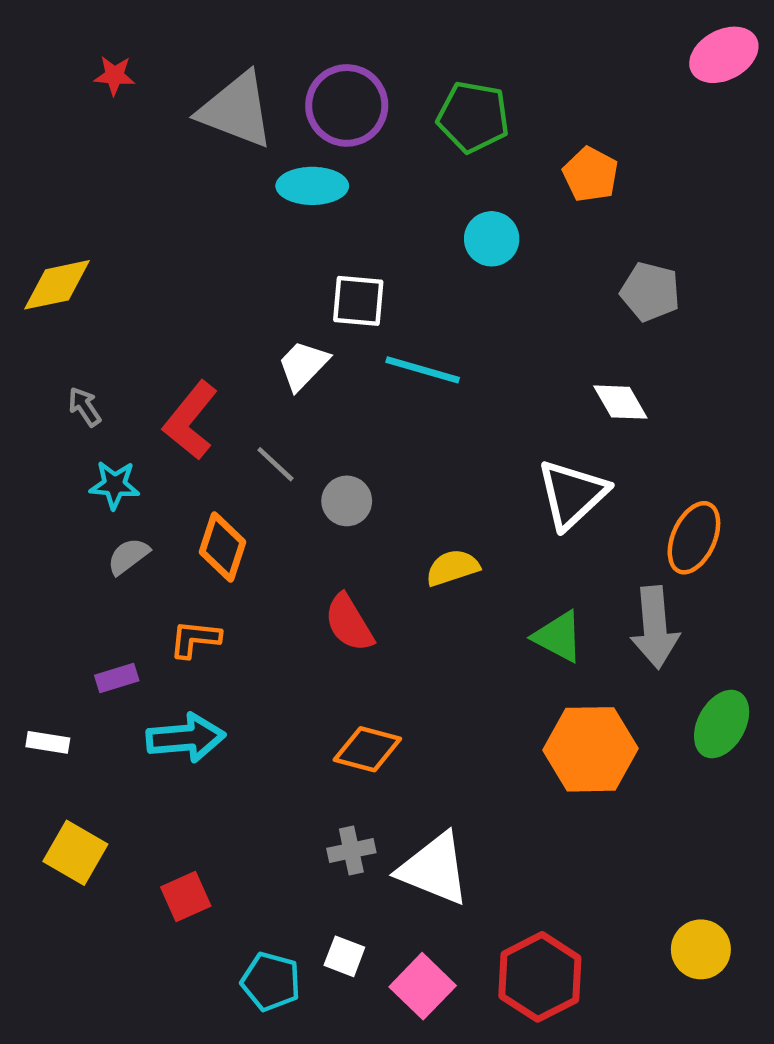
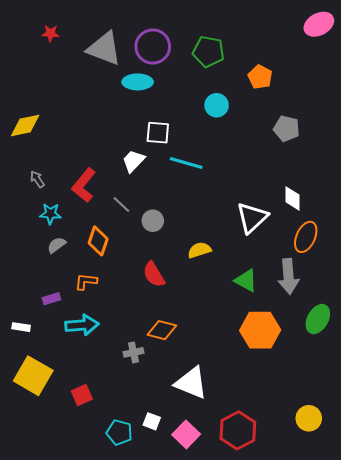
white diamond: (620, 402) -> (293, 198), moved, turned 30
gray cross: (351, 850) -> (134, 352), moved
yellow square: (75, 853) -> (33, 376), size x1.4

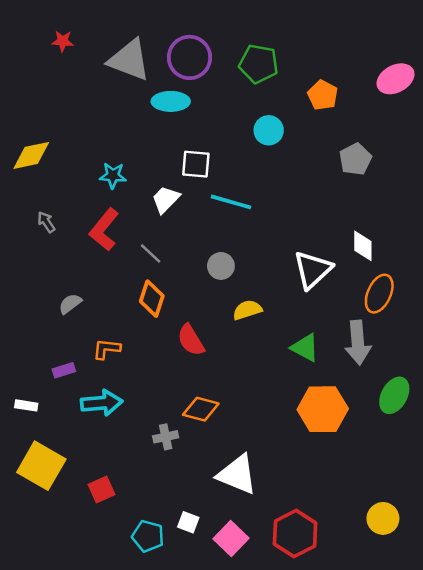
pink ellipse: (319, 24) -> (396, 79), moved
gray pentagon: (286, 129) -> (355, 159), turned 30
cyan star: (50, 214) -> (113, 176), moved
gray circle: (153, 221) -> (221, 266), moved
orange diamond: (98, 241) -> (152, 299), moved

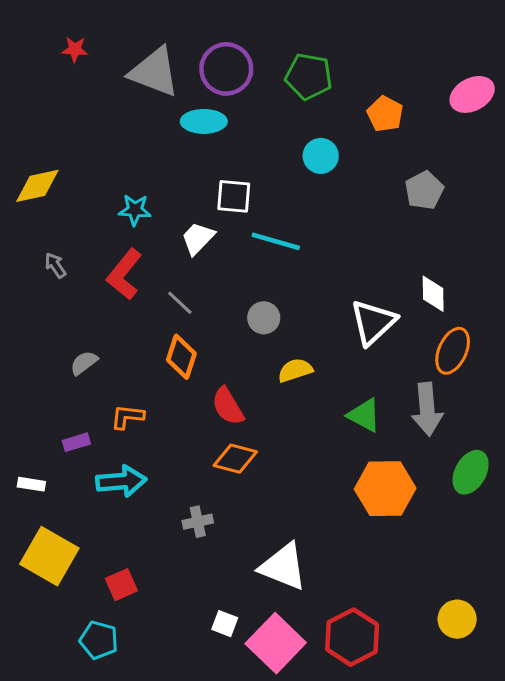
orange diamond: (201, 409) -> (235, 459), moved
cyan pentagon: (148, 536) -> (99, 640), moved
pink square: (231, 539) -> (276, 643), size x1.4

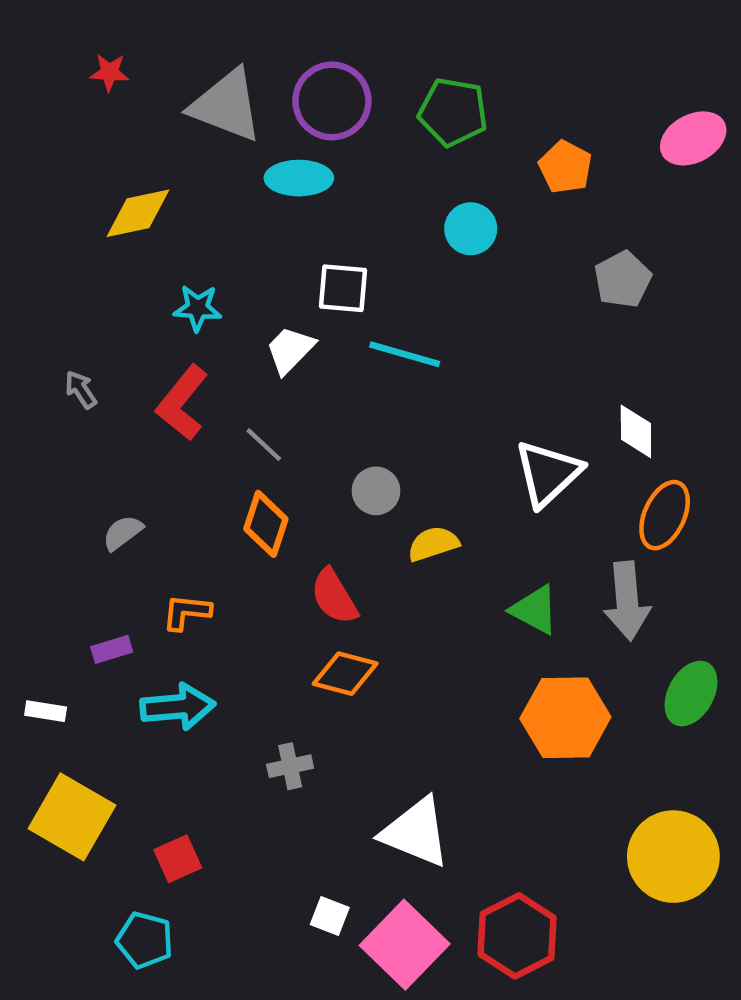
yellow diamond: (37, 186) -> (138, 213), moved
gray circle: (264, 318) -> (376, 491), moved
yellow circle: (457, 619) -> (673, 857), moved, size x1.6

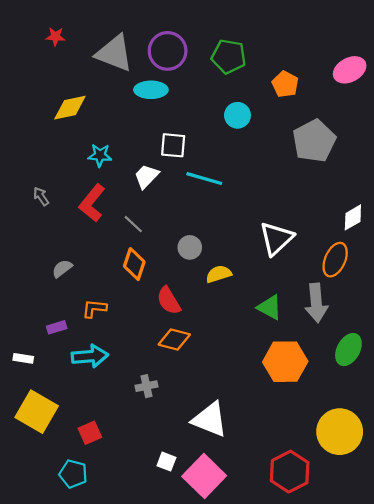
gray pentagon: (623, 279) -> (314, 141), size x1.5
white diamond: (636, 431) -> (353, 217), moved, turned 60
red hexagon: (517, 936) -> (290, 472), moved

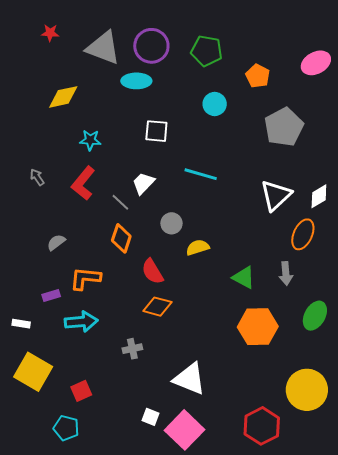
white trapezoid: (146, 176) -> (143, 183), moved
cyan line: (204, 179) -> (201, 174), moved
white triangle: (276, 239) -> (276, 195), moved
gray arrow: (316, 303) -> (286, 273), size x0.7
orange L-shape: (94, 308) -> (85, 278), size x1.4

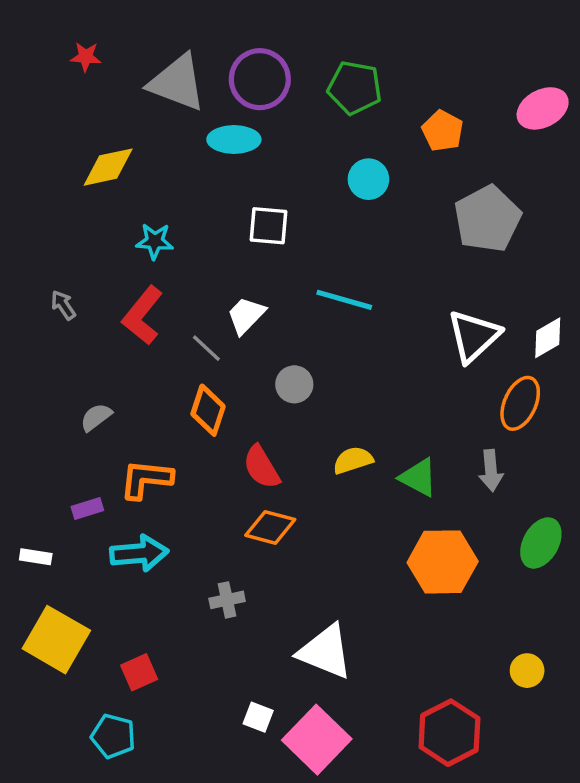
yellow semicircle: (198, 247) -> (353, 460), moved
yellow circle: (307, 390) -> (527, 671), size x0.5

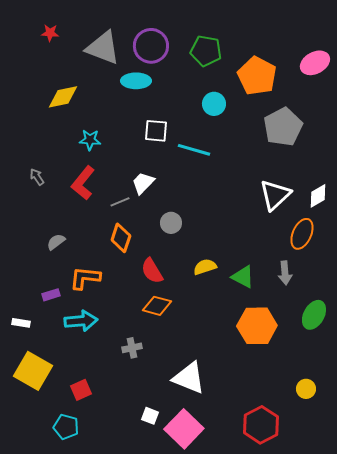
orange pentagon: (443, 131) -> (257, 76), size x1.6
cyan line: (344, 300) -> (194, 150), moved
gray line: (206, 348) -> (120, 202), turned -66

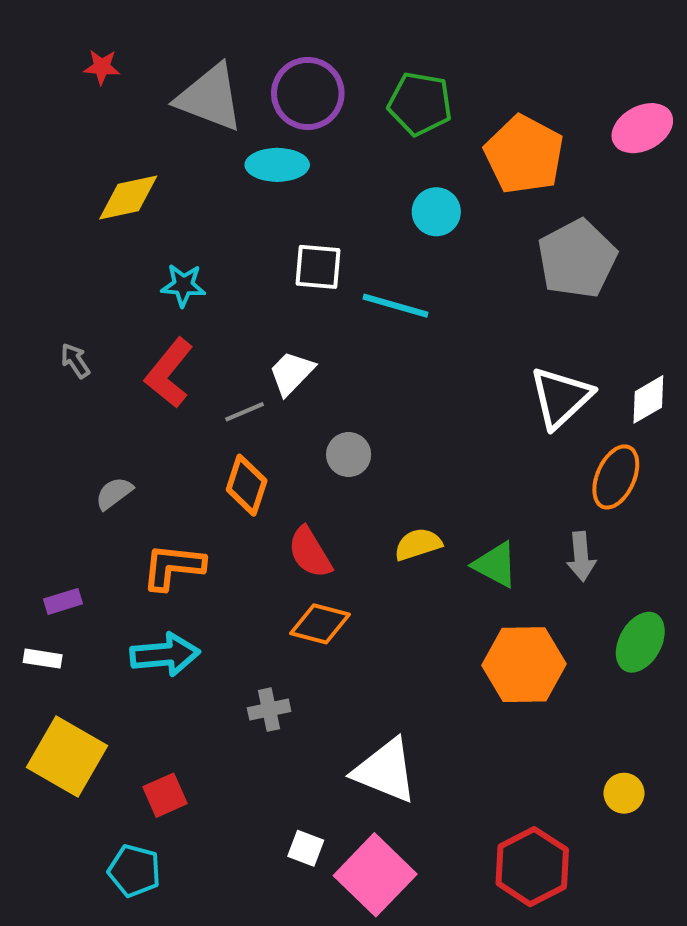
purple rectangle: (51, 295) -> (63, 601), moved

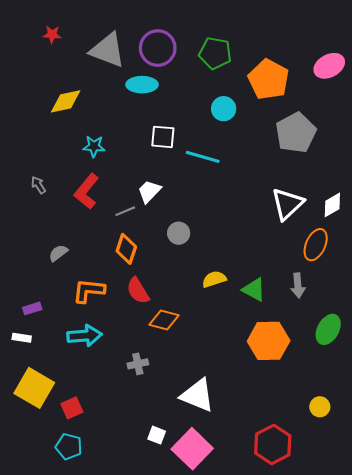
red semicircle: (310, 552) -> (138, 291), moved
red square: (165, 795) -> (72, 408), moved

